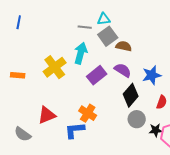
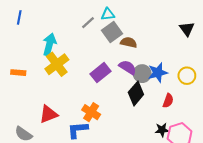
gray line: (85, 27) -> (88, 23), turned -48
cyan arrow: (81, 53) -> (50, 44), moved
gray circle: (137, 119) -> (142, 74), moved

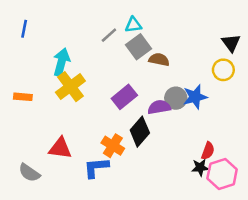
purple semicircle: (128, 67) -> (159, 107), moved, turned -42
yellow circle: (187, 76) -> (223, 70), moved
black diamond: (136, 93) -> (140, 132), moved
red semicircle: (168, 101) -> (208, 151), moved
red triangle: (48, 114) -> (60, 148), turned 30

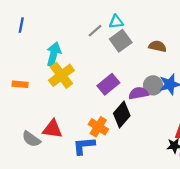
brown semicircle: (159, 60) -> (158, 46), moved
gray semicircle: (29, 173) -> (31, 139), moved

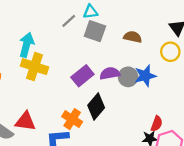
gray square: (121, 41) -> (95, 31), turned -35
yellow cross: (61, 75) -> (34, 67), turned -35
purple semicircle: (139, 93) -> (110, 73), moved

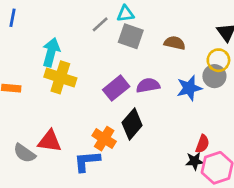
gray circle: (128, 77) -> (214, 76), moved

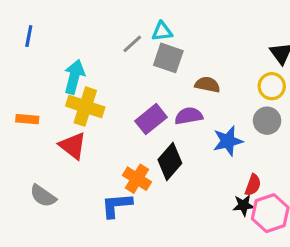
brown semicircle: (175, 43) -> (207, 85), moved
gray circle: (214, 76) -> (267, 121), moved
blue star: (189, 88) -> (228, 141), moved
red triangle: (50, 141) -> (73, 146), moved, turned 30

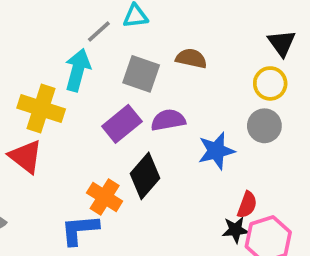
gray square: (168, 58) -> (141, 74), moved
cyan arrow: (74, 77) -> (78, 70), moved
brown semicircle: (207, 85) -> (191, 58), moved

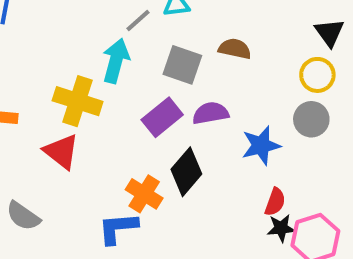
red semicircle: (247, 205) -> (275, 202), moved

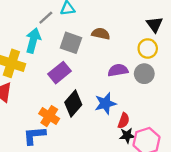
purple semicircle: (211, 113) -> (118, 70), moved
blue star: (261, 145) -> (105, 103), moved

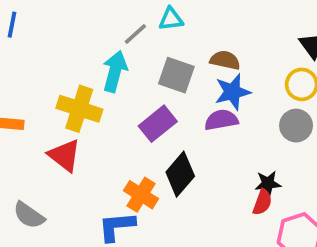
purple semicircle: (118, 70) -> (221, 120), moved
blue star: (105, 103) -> (233, 92), moved
black star: (127, 136) -> (268, 183), moved

